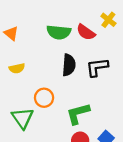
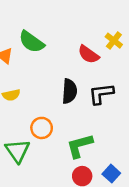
green semicircle: (59, 32) -> (31, 42), moved, turned 30

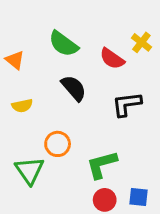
green semicircle: (31, 42) -> (63, 44), moved
black semicircle: (69, 91) -> (74, 88), moved, turned -45
blue square: (111, 174) -> (139, 197), turned -36

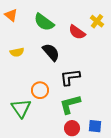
orange triangle: (15, 60) -> (11, 15), moved
black L-shape: (127, 104) -> (70, 77), moved
yellow semicircle: (22, 106) -> (17, 52), moved

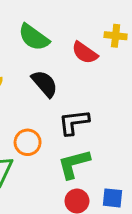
yellow cross: (97, 21) -> (116, 36), turned -32

